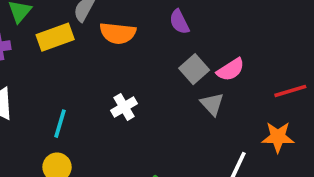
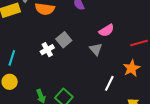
gray square: (194, 69) -> (64, 40), moved
orange star: (278, 137) -> (132, 68), turned -30

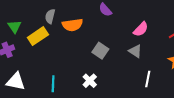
white cross: (47, 50) -> (90, 81), moved
white line: (109, 83) -> (148, 79), moved

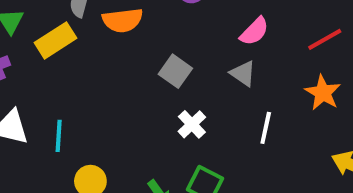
white cross: (90, 81) -> (192, 124), moved
cyan line: (53, 84) -> (59, 136), moved

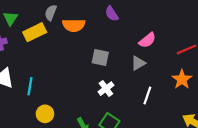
gray square: (175, 71) -> (100, 57), turned -30
gray triangle: (243, 73) -> (138, 63), turned 49

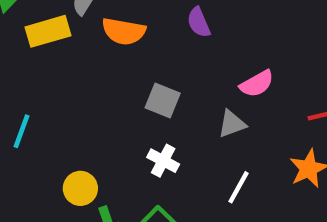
white cross: (106, 89) -> (163, 161), turned -35
yellow circle: (45, 114) -> (80, 188), moved

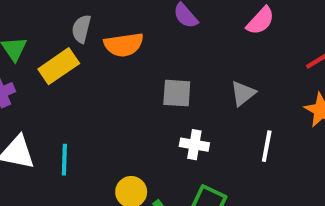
pink semicircle: (257, 84) -> (260, 21), moved

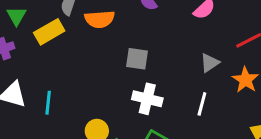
gray triangle: (243, 93) -> (210, 63), moved
white cross: (194, 145) -> (147, 99), size x1.4

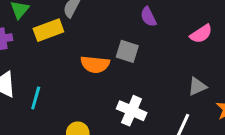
orange semicircle: (100, 19) -> (95, 64), moved
gray square: (137, 59) -> (127, 51), moved

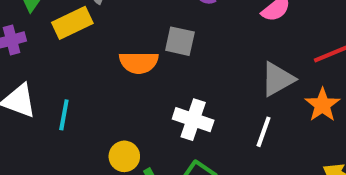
gray triangle: (197, 86) -> (278, 79), size x1.4

